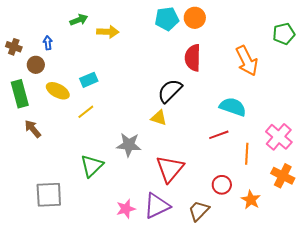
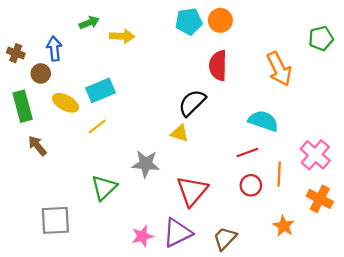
blue arrow: (48, 43) -> (54, 49), size x1.5
cyan rectangle: (89, 80) -> (101, 90), size x1.4
red circle: (222, 185) -> (251, 185), moved

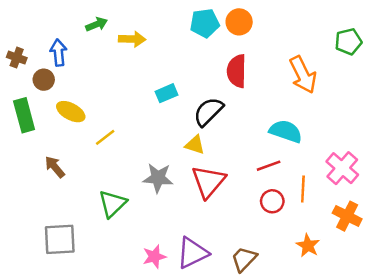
cyan rectangle: (101, 90) -> (167, 93), moved, size x0.7
brown arrow: (37, 146) -> (55, 167), moved
red triangle: (192, 191) -> (208, 182), moved

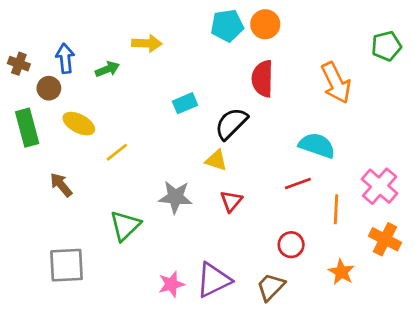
green arrow: (97, 24) -> (107, 69), moved
red triangle: (208, 182) -> (231, 201), size x0.6
red circle: (272, 201) -> (291, 245), moved

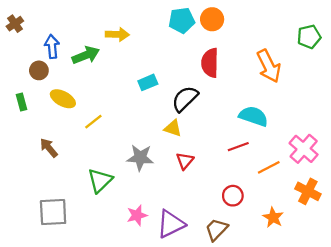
brown cross: (19, 64) -> (15, 24), moved, turned 35
green arrow: (107, 69) -> (86, 55), size x1.4
green rectangle: (27, 128) -> (21, 102), size x0.6
orange line: (336, 209) -> (269, 167), turned 60
pink star: (171, 284) -> (137, 215), moved

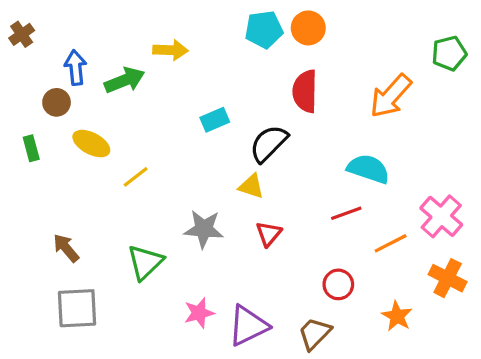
orange arrow: (269, 66) -> (391, 96), turned 68
brown arrow: (49, 148) -> (66, 248), moved

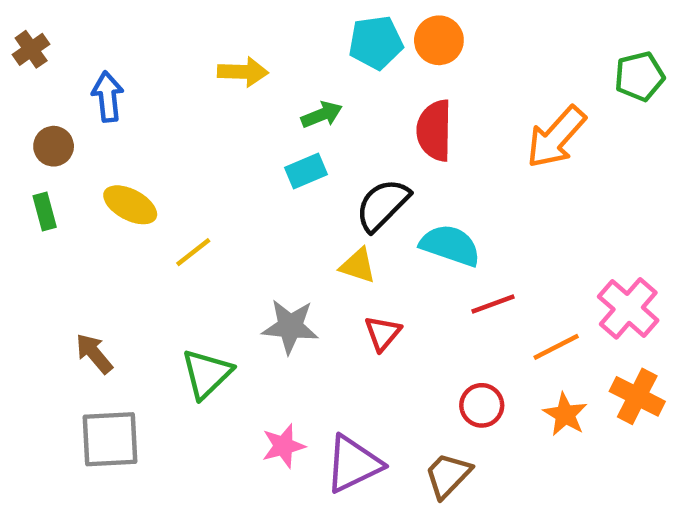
green arrow: (125, 80) -> (322, 115), moved, size x0.7
brown circle: (57, 102) -> (54, 146), moved
cyan semicircle: (368, 169) -> (450, 245), moved
orange star: (397, 316) -> (565, 414), moved

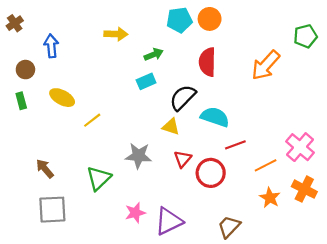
red circle: (482, 405) -> (211, 173), moved, size x1.4
brown trapezoid: (448, 475) -> (229, 227), moved

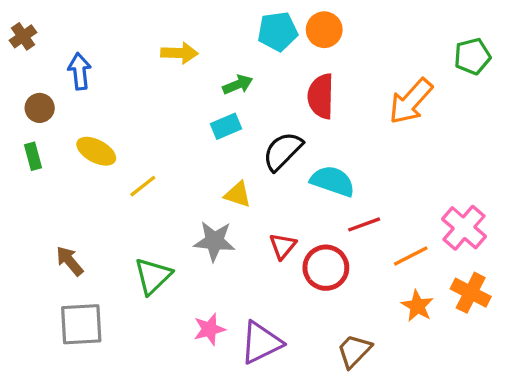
yellow triangle: (171, 127) -> (238, 194), moved

